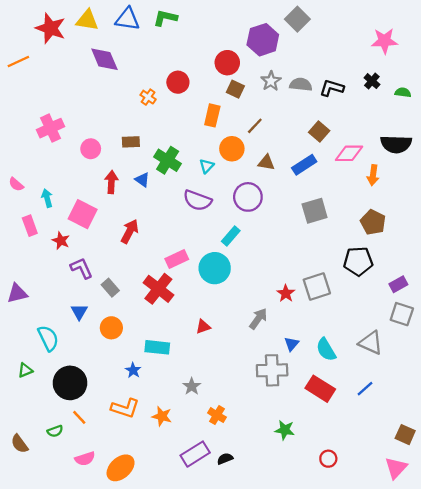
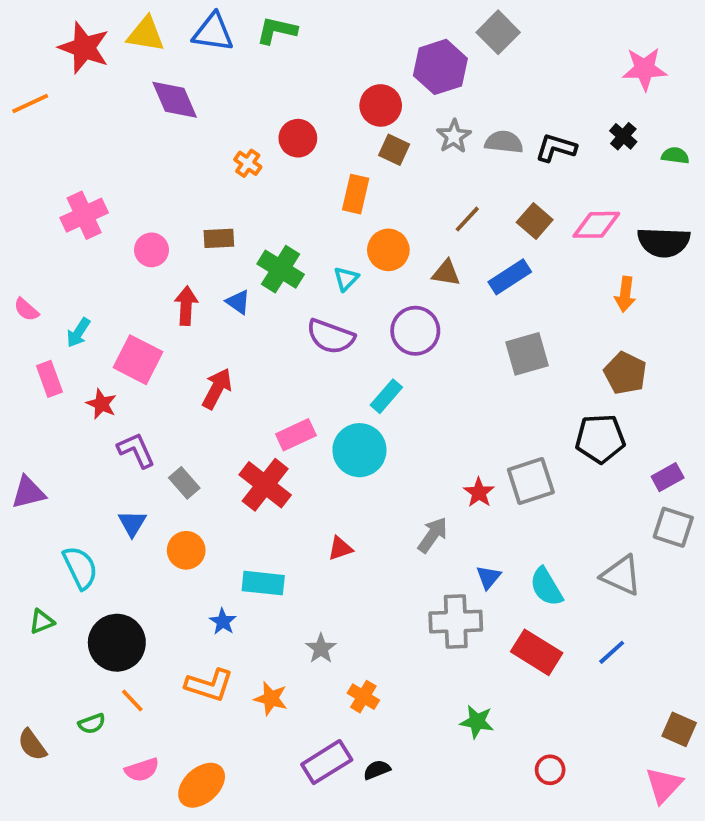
brown line: (255, 126) -> (467, 219), moved
pink diamond: (349, 153) -> (596, 225), moved
cyan arrow: (47, 198) -> (78, 333), turned -132

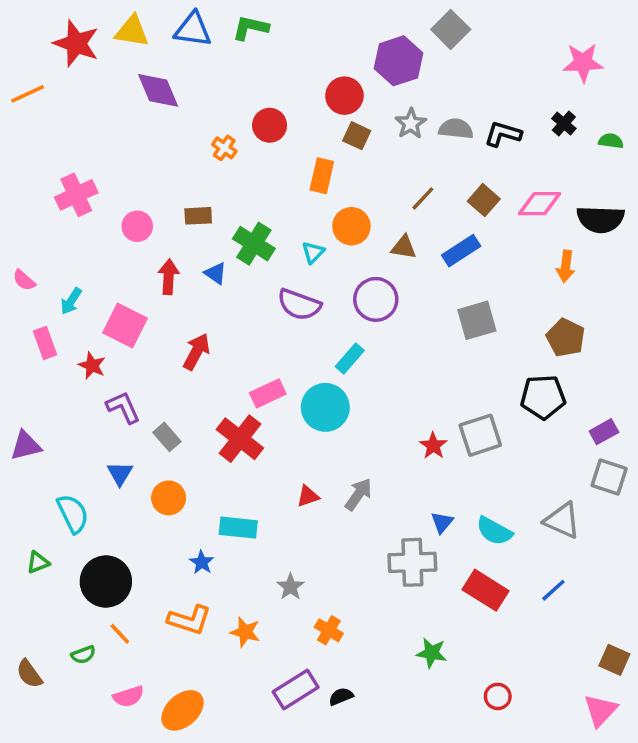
gray arrow: (433, 535) -> (358, 494), moved
cyan semicircle: (546, 587) -> (494, 531), turned -30

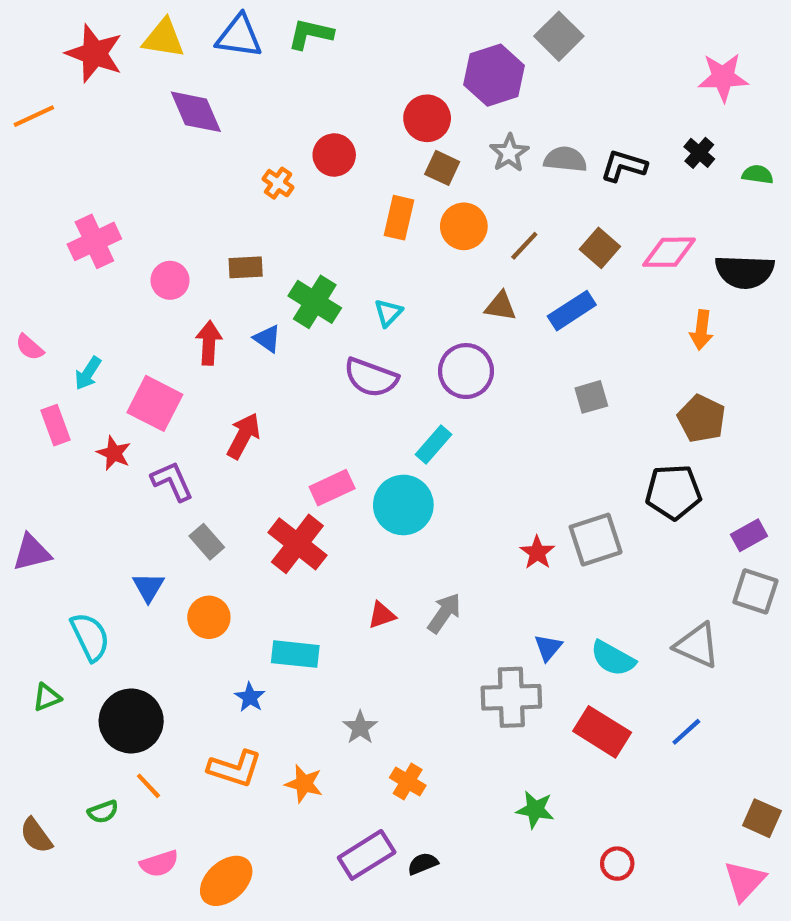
orange circle: (351, 226) -> (464, 226), moved
gray square: (477, 320) -> (591, 397), size x0.7
purple L-shape: (123, 407) -> (172, 481), moved

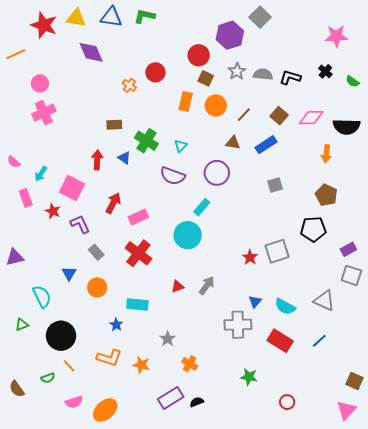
green semicircle: (758, 174) -> (352, 81), turned -152
pink circle: (170, 280) -> (40, 83), moved
pink rectangle: (332, 488) -> (138, 217), moved

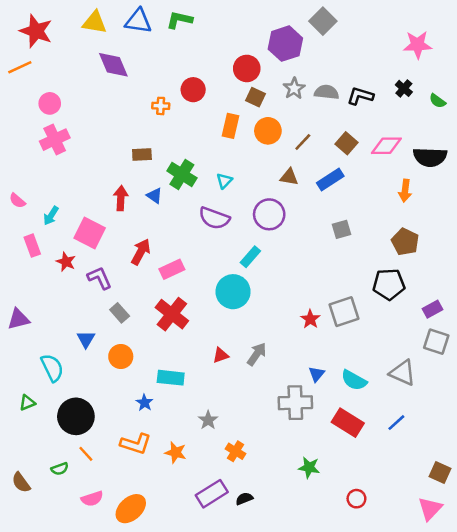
red star: (44, 25) -> (36, 31), moved
orange cross: (129, 85) -> (161, 106), turned -32

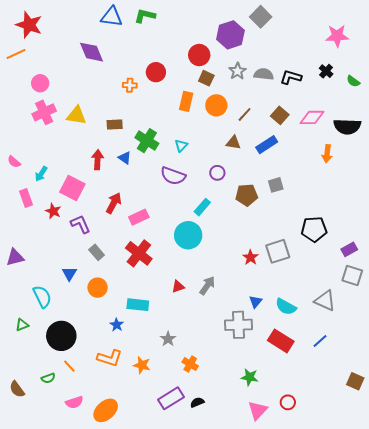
yellow triangle: (95, 22) -> (76, 115), moved
purple circle: (269, 214) -> (217, 173), size x0.6
brown pentagon: (405, 242) -> (247, 195), moved, turned -30
pink triangle: (430, 509) -> (258, 410), moved

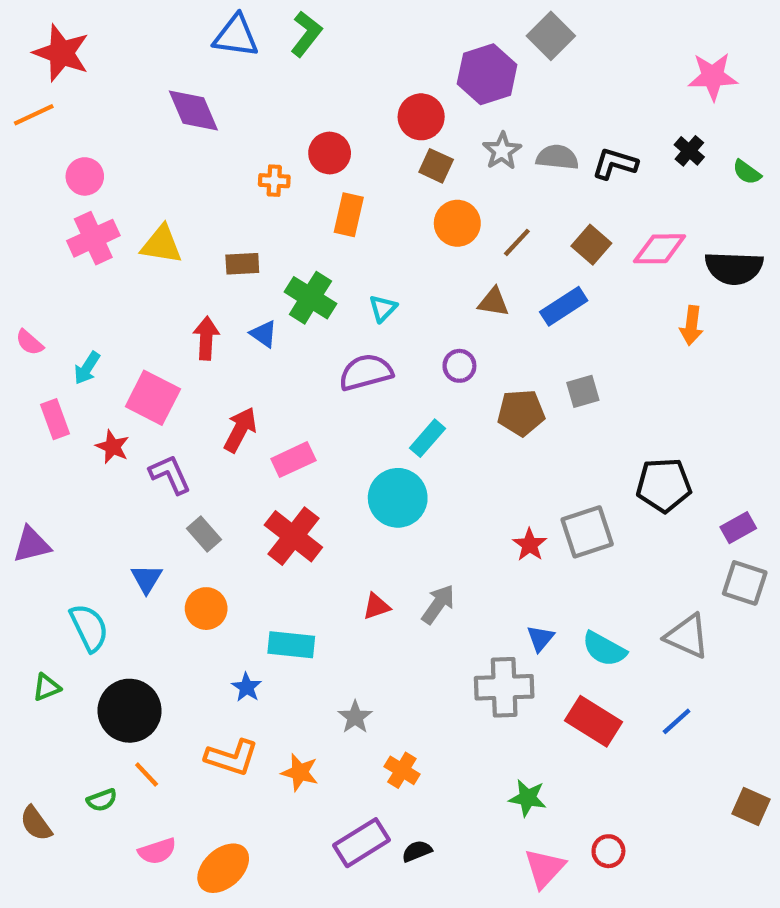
green L-shape: (145, 16) -> (306, 34), turned 115
orange rectangle: (186, 101) -> (349, 215), moved
purple semicircle: (173, 176) -> (366, 372), turned 145

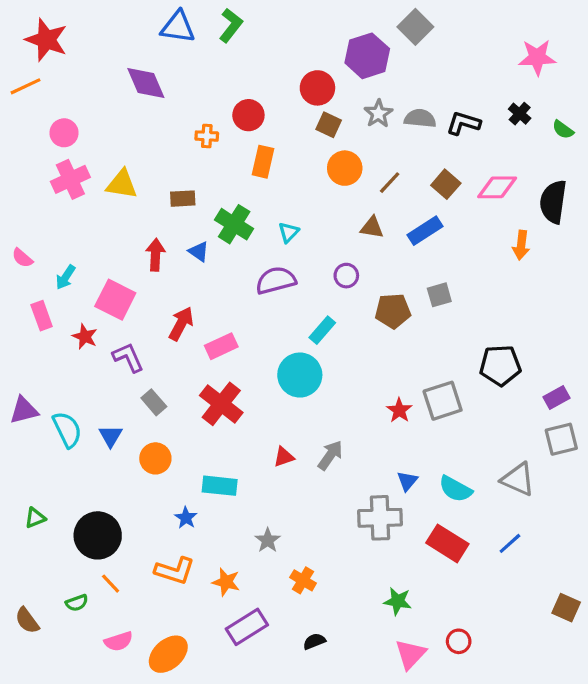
black semicircle: (734, 268) -> (553, 202), turned 96
gray square: (745, 583) -> (561, 439), turned -32
cyan semicircle: (89, 628) -> (67, 430), moved
purple rectangle: (362, 843) -> (247, 627), moved

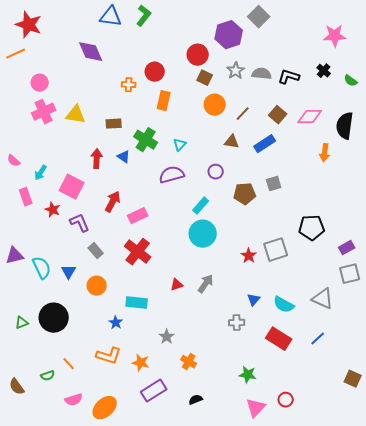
cyan circle: (300, 375) -> (203, 234), moved
gray cross: (380, 518) -> (237, 323), size x0.6
black circle: (98, 535) -> (54, 318), moved

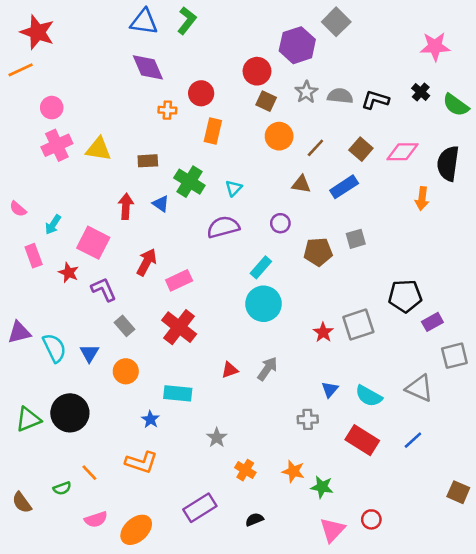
purple diamond: (91, 52) -> (148, 67), moved
green semicircle: (351, 81) -> (456, 105), size x1.5
purple rectangle: (347, 248) -> (432, 322), moved
green triangle: (22, 323) -> (28, 419), size x1.5
orange star: (141, 363) -> (293, 471), moved

